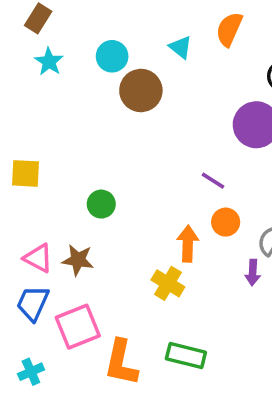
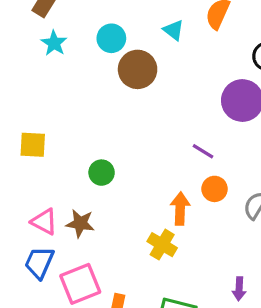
purple arrow: (253, 273) -> (239, 289), moved

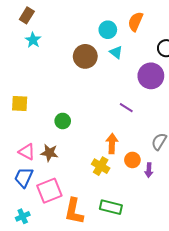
cyan triangle: (174, 30) -> (116, 52), moved
cyan circle: (111, 38) -> (108, 30), moved
orange circle: (215, 189) -> (132, 160), moved
purple arrow: (239, 289) -> (149, 170), moved

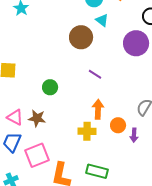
brown circle: (85, 56) -> (81, 37), moved
purple line: (126, 108) -> (95, 74), moved
yellow cross: (101, 166) -> (87, 131), turned -30

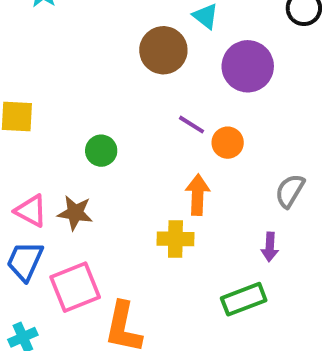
purple circle: (136, 43) -> (248, 66), moved
orange circle: (118, 125) -> (228, 143), moved
green rectangle: (97, 171) -> (244, 299), moved, turned -35

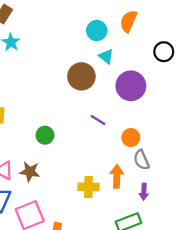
orange circle: (228, 143) -> (131, 138), moved
gray semicircle: (290, 191) -> (141, 160), moved, turned -54
orange arrow: (198, 195) -> (117, 176), moved

